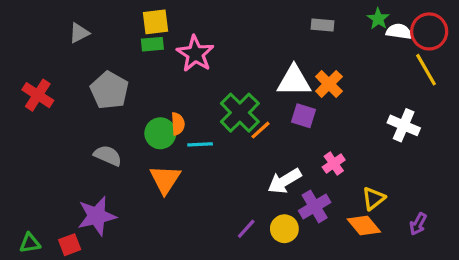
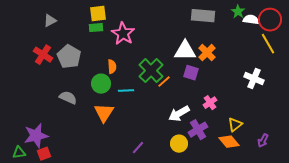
gray rectangle: (323, 25) -> (203, 16), size x1.6
red cross: (38, 95) -> (43, 55), moved
orange semicircle: (178, 124) -> (112, 67), moved
purple star: (97, 216) -> (36, 136), moved
purple line: (246, 229) -> (138, 148), moved

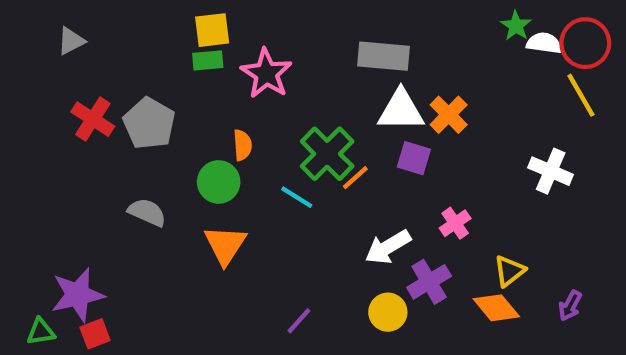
gray rectangle: (203, 16) -> (384, 56), moved
gray triangle: (50, 21) -> (71, 41), moved
cyan line: (126, 91) -> (297, 197), moved, turned 35

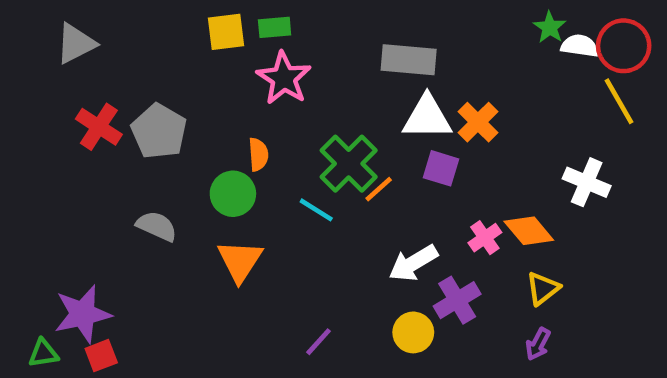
gray triangle: (71, 41) -> (76, 43), size x1.4
green rectangle: (208, 60) -> (275, 27), moved
purple arrow: (570, 306) -> (538, 344), moved
orange diamond: (496, 308) -> (529, 231), moved

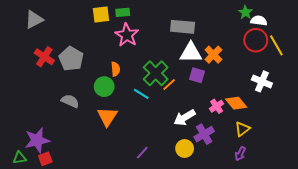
red circle: (624, 46) -> (256, 40), moved

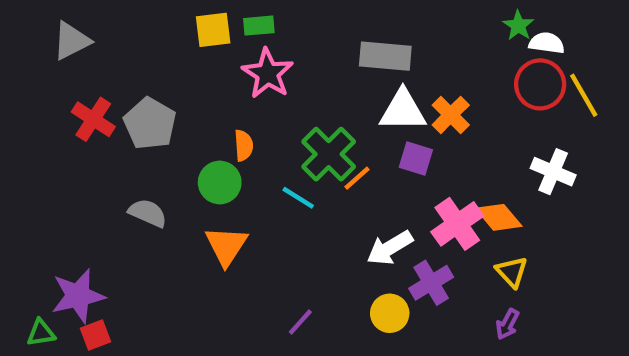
pink cross: (217, 106) -> (457, 224), size x1.6
yellow triangle: (242, 129) -> (512, 272), turned -35

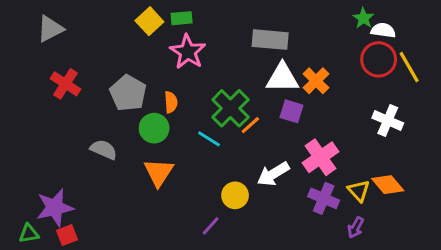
yellow square: (213, 30) -> (149, 21), turned -36
gray pentagon: (150, 124) -> (128, 93), moved
orange diamond: (499, 217) -> (388, 185), moved
purple cross: (431, 283) -> (324, 198), moved, turned -36
yellow circle: (390, 313) -> (235, 195), moved

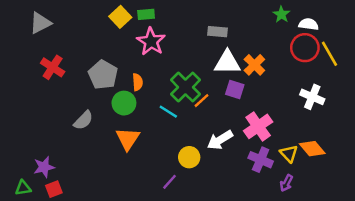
green star: (363, 18) -> (281, 14), moved
gray rectangle: (270, 40) -> (217, 32), size x0.7
gray semicircle: (104, 150) -> (83, 120), turned 110
purple star: (55, 208) -> (44, 167), size x0.7

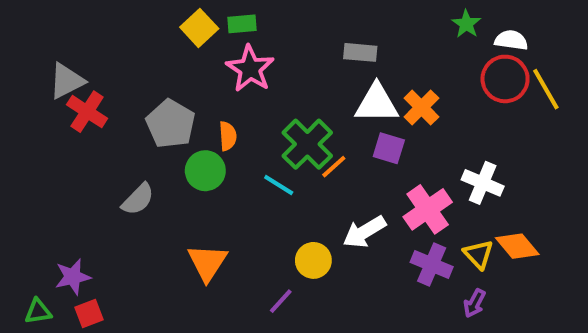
gray triangle: (40, 23) -> (67, 81), moved
white cross: (312, 97) -> (483, 183), moved
orange triangle: (128, 139) -> (207, 262), moved

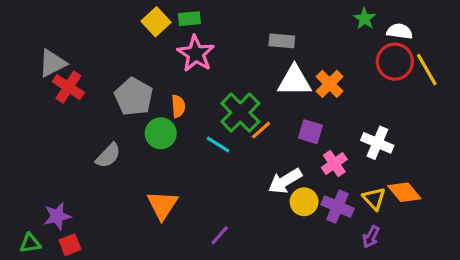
purple square: (389, 148) -> (310, 132), moved
pink cross: (428, 209) -> (334, 164), size x0.7
yellow circle: (313, 260) -> (304, 202), moved

